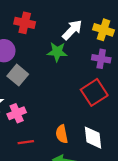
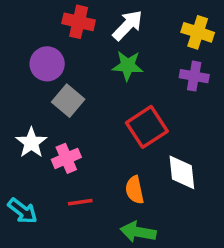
white arrow: (72, 30) -> (128, 25), moved
red square: (94, 92) -> (147, 127), moved
white diamond: (93, 138) -> (182, 172), moved

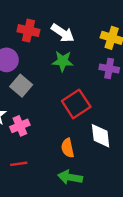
white arrow: (128, 25) -> (63, 33), turned 80
red line: (80, 202) -> (19, 164), moved

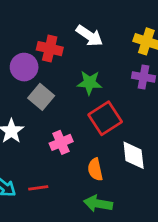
red cross: (28, 31) -> (50, 49), moved
green star: (63, 61) -> (89, 83), moved
pink cross: (20, 126) -> (61, 142), moved

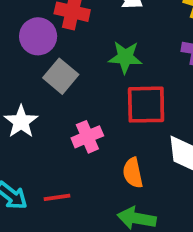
red square: (105, 118) -> (146, 105), turned 32

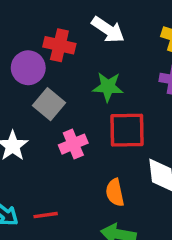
pink cross: (87, 137) -> (73, 144), moved

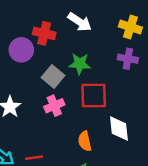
gray square: (49, 104) -> (53, 76), moved

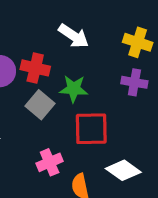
red cross: (44, 33) -> (35, 68), moved
pink cross: (54, 106) -> (50, 162), moved
white diamond: (119, 128) -> (123, 170), turned -48

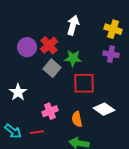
white arrow: (74, 36) -> (73, 25), turned -108
red cross: (35, 68) -> (49, 45), turned 36
pink cross: (50, 162) -> (50, 111), moved

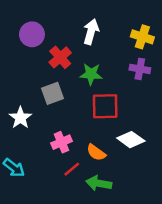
purple circle: (27, 47) -> (32, 34), moved
gray square: (52, 68) -> (53, 93), moved, turned 30
orange semicircle: (77, 119) -> (96, 152), turned -42
red line: (37, 132) -> (72, 169), moved, turned -32

